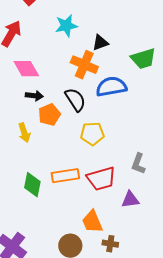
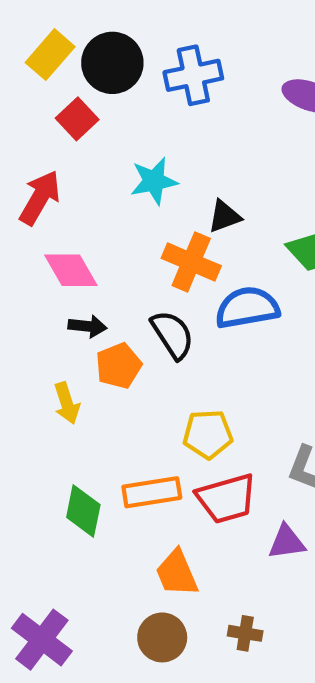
yellow pentagon: (92, 134) -> (208, 434), moved
orange trapezoid: (92, 222) -> (177, 573), moved

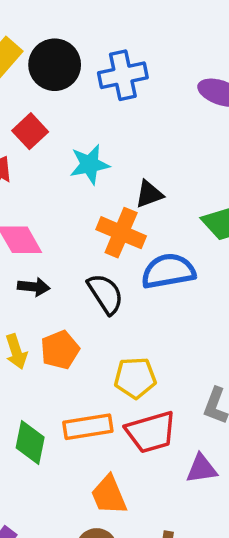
red square: (77, 119) -> (30, 131), moved
orange pentagon: (119, 366) -> (60, 350), moved

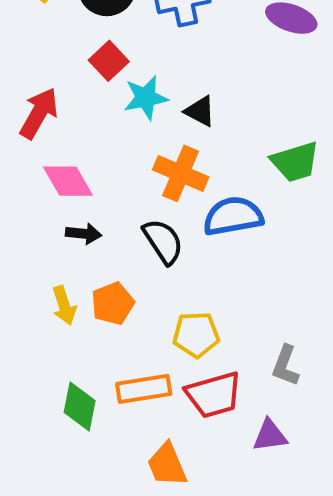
red square: (30, 131) -> (109, 61), moved
black triangle: (149, 194) -> (200, 111), moved, turned 48

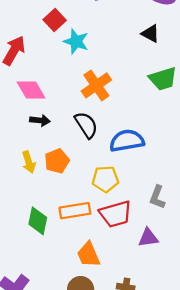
cyan star: (146, 98) -> (76, 41), turned 30
black triangle: (200, 111) -> (150, 34), moved
orange cross: (181, 173) -> (96, 85), turned 32
blue semicircle: (233, 216) -> (127, 141), moved

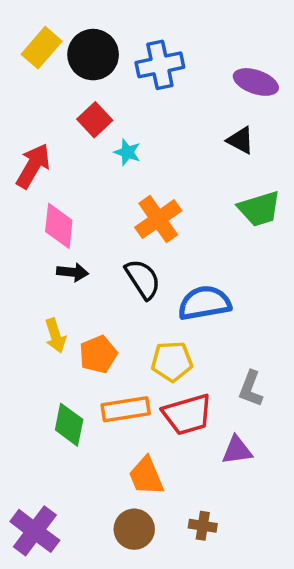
cyan star: (76, 41) -> (127, 152), size x0.7
pink diamond: (31, 90) -> (59, 226), turned 36
orange pentagon: (57, 161) -> (98, 354), moved

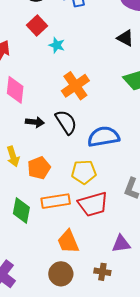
black arrow: (73, 272) -> (35, 122), moved
purple triangle: (237, 450) -> (121, 244), moved

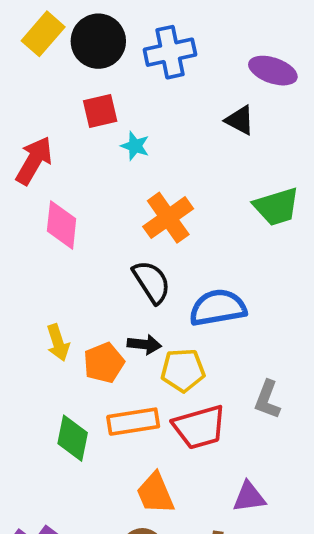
red square: (37, 25) -> (100, 111), turned 30
black triangle: (125, 38) -> (240, 120), moved
black arrow: (35, 122) -> (144, 344), moved

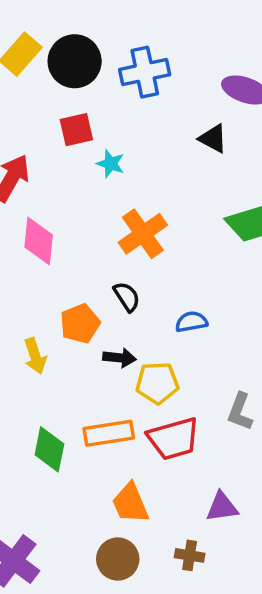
black semicircle: (152, 282) -> (127, 297), size x0.7
blue semicircle: (218, 308) -> (191, 322), size x0.6
orange pentagon: (104, 363) -> (80, 324), moved

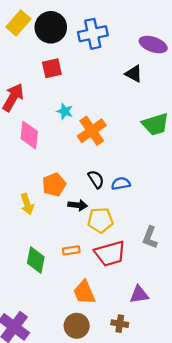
cyan star: (111, 164) -> (65, 111), moved
black semicircle: (127, 297) -> (96, 179), moved
orange rectangle: (109, 433) -> (71, 250), size x0.6

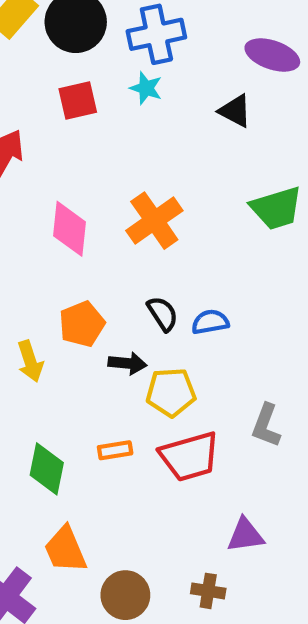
cyan star: (65, 111) -> (146, 88), moved
pink diamond: (29, 135) -> (70, 229), moved
orange trapezoid: (84, 292) -> (65, 550), moved

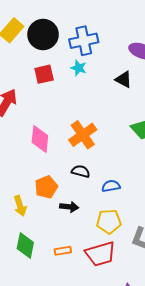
black semicircle: (163, 314) -> (81, 171), moved, turned -42
yellow pentagon: (171, 392) -> (109, 221), moved
green diamond: (47, 469) -> (25, 246), moved

